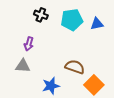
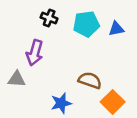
purple arrow: (29, 44) -> (35, 53), size x1.5
gray triangle: (23, 66) -> (17, 79), moved

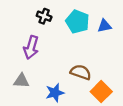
cyan pentagon: (86, 24) -> (77, 22), turned 30
gray triangle: (17, 79) -> (21, 81), moved

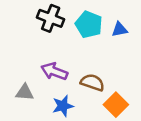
black cross: (44, 16) -> (51, 18), size x1.5
purple arrow: (31, 47) -> (54, 71), moved, turned 95

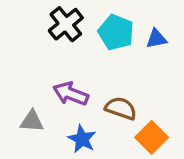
black cross: (51, 18) -> (66, 24), turned 30
blue star: (63, 106) -> (82, 139), turned -30

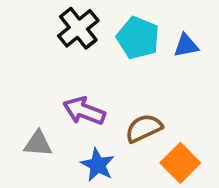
brown semicircle: (121, 108) -> (144, 128), turned -44

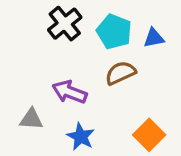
brown semicircle: (144, 128) -> (120, 73), moved

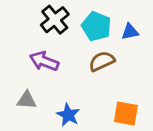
purple arrow: (70, 92) -> (44, 61), moved
orange square: (149, 135) -> (126, 114), turned -35

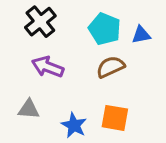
black cross: (55, 20) -> (40, 22), moved
orange square: (126, 114) -> (115, 118), moved

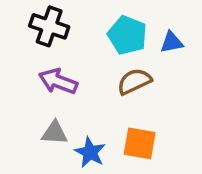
black cross: (40, 22) -> (49, 26), turned -32
gray triangle: (29, 109) -> (55, 133), moved

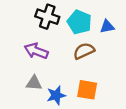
black cross: (49, 26) -> (47, 17), moved
blue star: (90, 152) -> (56, 95), turned 30

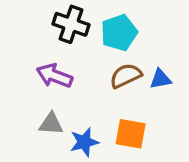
cyan pentagon: (79, 22) -> (119, 33), turned 30
blue triangle: (107, 27) -> (160, 79), moved

